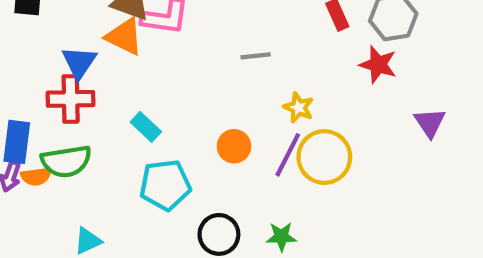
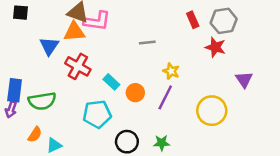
orange triangle: (124, 37) -> (74, 32), turned -30
red cross: (71, 99) -> (78, 66), moved, turned 30
cyan rectangle: (146, 127) -> (111, 82), moved
yellow circle: (324, 157) -> (212, 111), moved
orange semicircle: (36, 176) -> (35, 134), moved, turned -49

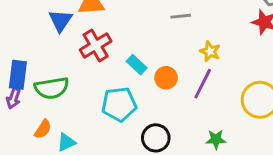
red cross: (78, 66) -> (96, 46), turned 30
green star: (162, 143) -> (216, 139), moved

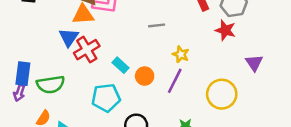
blue triangle: (60, 21) -> (69, 37), moved

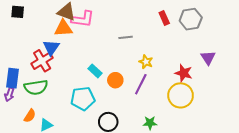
red star: (225, 30) -> (184, 73), moved
red cross: (87, 50) -> (42, 61), moved
purple triangle: (254, 63) -> (208, 58), moved

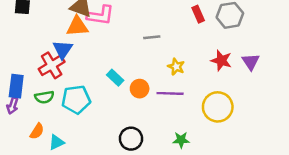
red star: (184, 73) -> (221, 60), moved
purple line: (141, 84) -> (170, 93), turned 65
green semicircle: (36, 87) -> (44, 97), size x0.7
cyan pentagon: (83, 98) -> (76, 100), moved

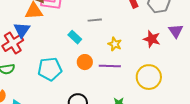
purple triangle: (251, 62) -> (176, 31), moved
cyan rectangle: (115, 78) -> (75, 37), moved
cyan pentagon: (76, 100) -> (50, 69), moved

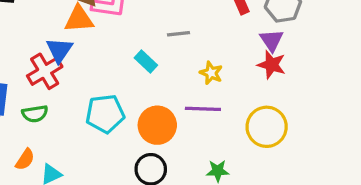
purple triangle: (176, 31) -> (272, 40), moved
orange circle: (85, 62) -> (157, 125), moved, size x1.5

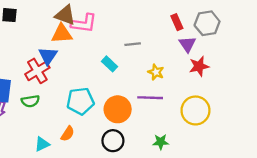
purple triangle: (272, 40) -> (187, 44), moved
red star: (272, 65) -> (199, 66), turned -30
orange semicircle: (25, 159) -> (68, 134), moved

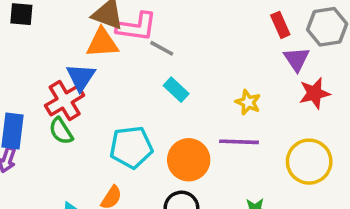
gray line: (133, 44) -> (162, 48), moved, turned 35
green semicircle: (30, 101) -> (61, 131), moved, turned 66

